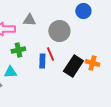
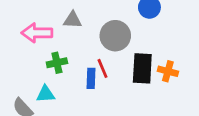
orange cross: (92, 63) -> (168, 71), moved
black rectangle: (73, 66) -> (142, 68), moved, turned -30

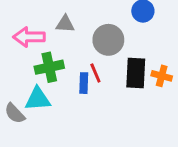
green cross: (57, 63) -> (49, 67), size x1.4
cyan triangle: (46, 94) -> (38, 99), size x1.4

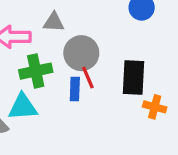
gray circle: (108, 40) -> (81, 53), moved
orange cross: (162, 76) -> (155, 107), moved

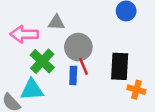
green cross: (36, 71) -> (42, 61), turned -35

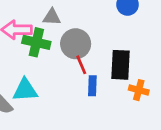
green cross: (42, 61) -> (36, 42), moved, turned -30
blue rectangle: (73, 75) -> (92, 86), moved

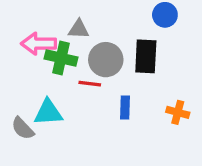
red line: (81, 65) -> (90, 84), moved, turned -60
black rectangle: (120, 65) -> (146, 56), moved

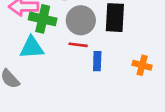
red line: (90, 84) -> (78, 45), moved
cyan triangle: (48, 112) -> (32, 48), moved

